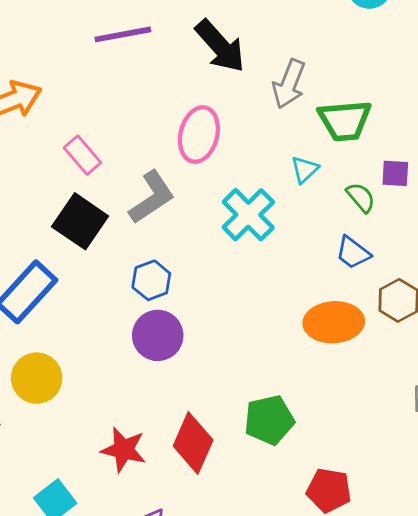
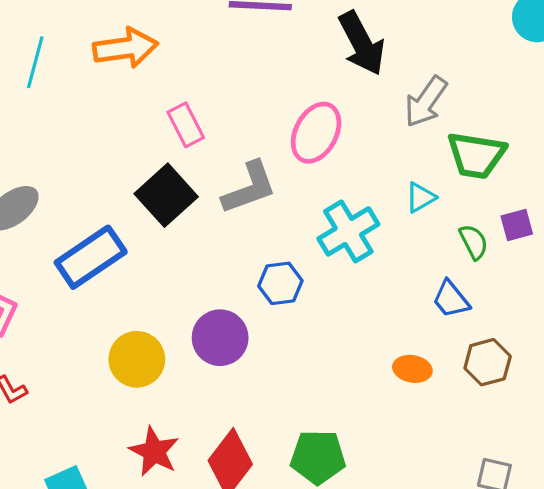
purple square: (395, 173) -> (517, 225), turned -32
blue hexagon: (151, 280) -> (280, 283), moved
orange ellipse: (334, 322) -> (412, 369), size x0.6
yellow circle: (37, 378) -> (137, 359), moved

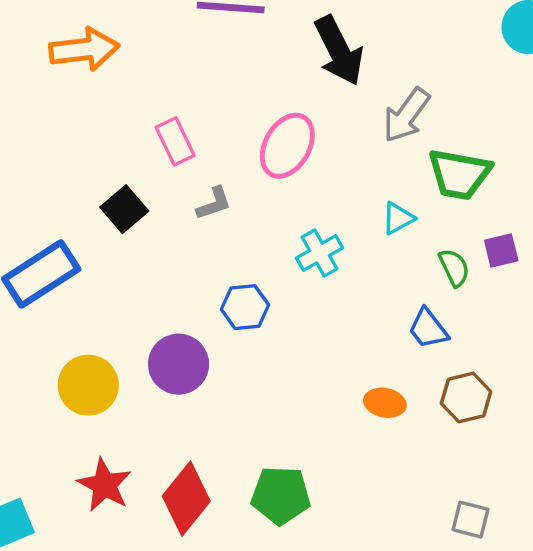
pink rectangle: (186, 125) -> (175, 141), moved
gray L-shape: (249, 188) -> (214, 203), size x0.6
black square: (166, 195) -> (124, 209), size x0.7
cyan cross: (348, 231) -> (320, 253), size x0.7

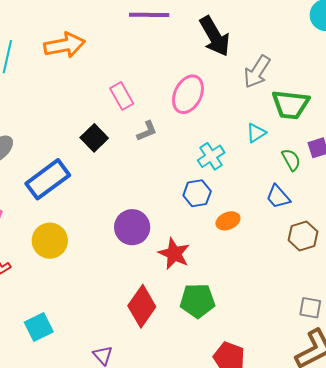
blue hexagon: (245, 307) -> (197, 193), moved
yellow circle: (88, 385) -> (50, 241), moved
orange ellipse: (385, 403) -> (228, 221), moved, turned -30
red star: (104, 485) -> (174, 254), moved

